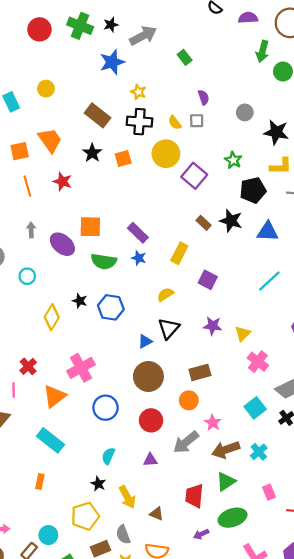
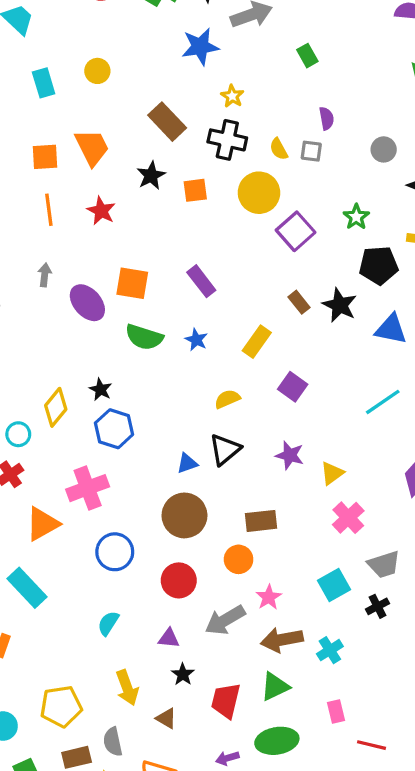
purple rectangle: (138, 233) -> (201, 281), moved
cyan circle: (27, 276) -> (18, 434), moved
blue hexagon: (111, 307) -> (114, 429), moved
black star: (98, 484) -> (183, 674), moved

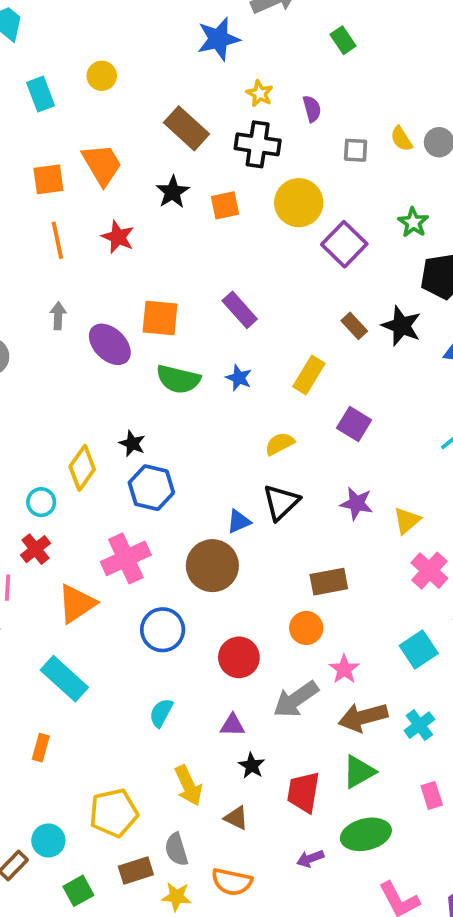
purple semicircle: (326, 118) -> (312, 109), moved
yellow semicircle: (279, 149) -> (401, 139), moved
brown circle: (184, 515) -> (212, 566), moved

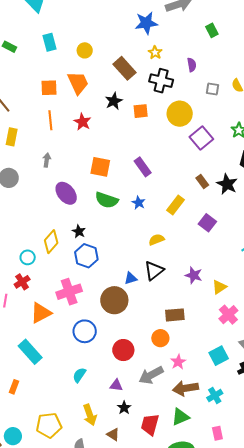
yellow circle: (102, 76) -> (85, 50), moved
yellow star: (260, 93) -> (155, 52), moved
purple ellipse: (110, 344) -> (66, 193), moved
purple square: (354, 424) -> (207, 223), moved

